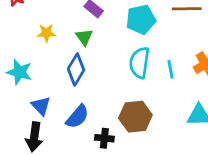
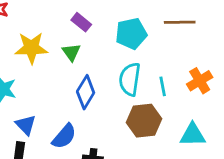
yellow star: (46, 33) -> (31, 48), size x1.6
blue diamond: (76, 69) -> (86, 92), moved
brown hexagon: (135, 117) -> (144, 121), moved

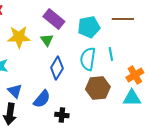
purple rectangle: (81, 22) -> (54, 19), size x1.5
orange cross: (200, 81) -> (135, 75), moved
cyan line: (163, 86) -> (111, 54), moved

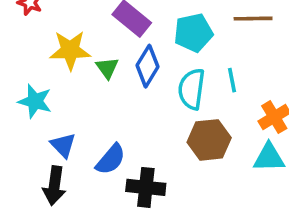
green triangle: (47, 40) -> (107, 68), moved
blue diamond: (57, 68) -> (148, 66), moved
black cross: (62, 115) -> (146, 187), size x1.5

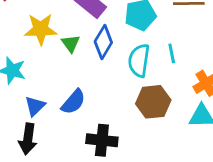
blue triangle: (63, 145) -> (35, 106), turned 30
blue semicircle: (111, 159) -> (73, 102), moved

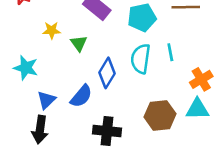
yellow star: (41, 29) -> (52, 30), size x0.6
blue diamond: (103, 42) -> (107, 73), moved
brown hexagon: (153, 102) -> (160, 115), moved

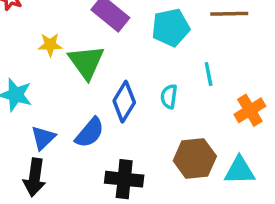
green triangle: (79, 43) -> (86, 62), size x1.6
cyan semicircle: (141, 59) -> (169, 96), moved, size x0.6
cyan triangle: (197, 109) -> (240, 171), moved

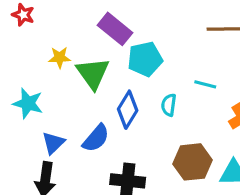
cyan pentagon: (171, 28) -> (145, 59), moved
cyan line: (209, 74) -> (205, 84), turned -65

